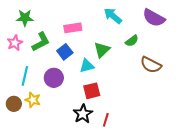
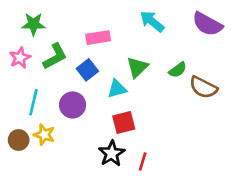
green semicircle: (132, 41) -> (178, 70), moved

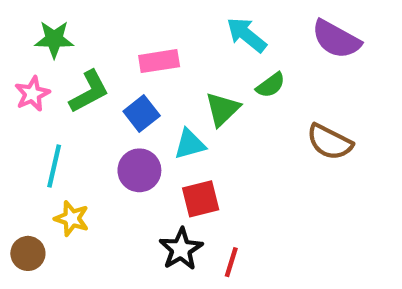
green semicircle: (178, 70) -> (271, 85), moved
purple circle: (73, 105) -> (139, 170), moved
brown circle: (19, 140) -> (28, 253), moved

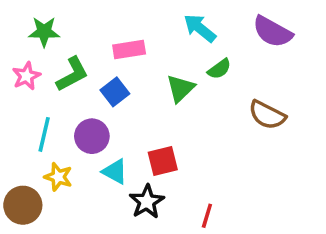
cyan triangle: (190, 144) -> (115, 172), moved, turned 44
purple circle: (139, 170) -> (92, 136), moved
brown circle: (28, 253) -> (23, 205), size x1.4
red line: (231, 262) -> (207, 216), moved

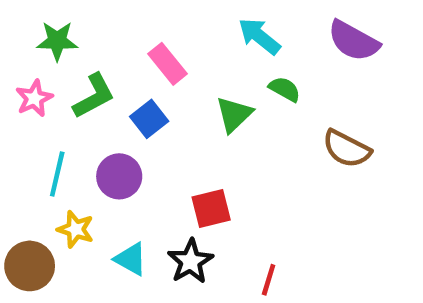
pink rectangle: (129, 49) -> (167, 64), turned 60
green semicircle: (219, 69) -> (285, 89), turned -115
cyan triangle: (115, 172) -> (131, 259), moved

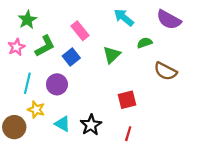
green star: (57, 41) -> (27, 20), turned -30
green semicircle: (285, 89) -> (145, 43), moved, turned -48
red square: (211, 209) -> (127, 100), moved

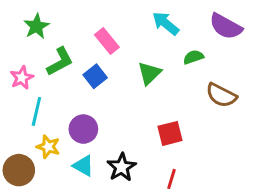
pink star: (16, 47) -> (22, 78), moved
purple circle: (57, 84) -> (83, 129), moved

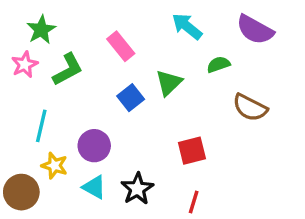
blue square: (95, 76) -> (131, 98), moved
pink star: (22, 78) -> (25, 64), moved

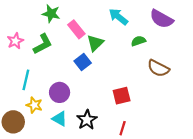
green star: (41, 30) -> (51, 14), moved, turned -30
green triangle: (169, 83) -> (95, 43), moved

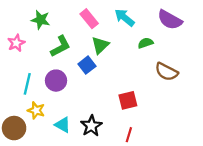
green star: (51, 14) -> (41, 20), moved
pink rectangle: (76, 29) -> (89, 19), moved
green L-shape: (43, 44) -> (60, 46), moved
purple circle: (60, 92) -> (56, 81), moved

